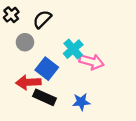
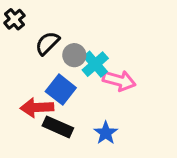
black semicircle: (42, 19) -> (47, 43), moved
gray circle: (25, 42) -> (74, 55), moved
blue star: (81, 102) -> (106, 133), turned -30

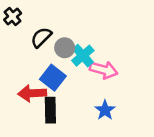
black rectangle: (58, 127) -> (50, 110), turned 65
blue star: (106, 133) -> (105, 110), moved

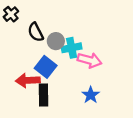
black semicircle: (41, 37) -> (36, 32), turned -72
cyan cross: (83, 56) -> (72, 48), turned 30

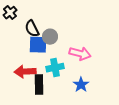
cyan cross: (72, 48) -> (55, 68), moved
blue square: (46, 67) -> (38, 45), moved, turned -36

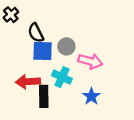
gray circle: (50, 37) -> (66, 46), moved
cyan cross: (55, 68) -> (62, 77), turned 36

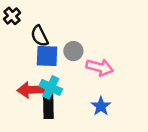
cyan cross: (62, 77) -> (51, 87), moved

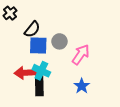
black semicircle: (40, 36) -> (32, 29), turned -114
pink arrow: (100, 67) -> (81, 55), turned -70

